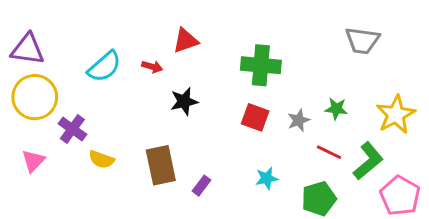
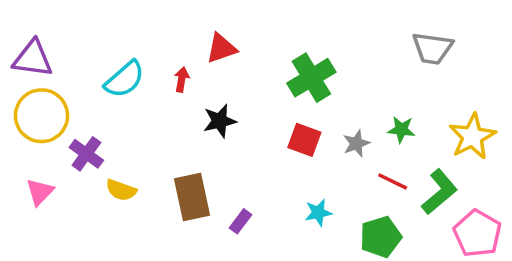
green cross: (261, 65) -> (311, 78), turned -36
red arrow: (152, 67) -> (182, 79), turned -96

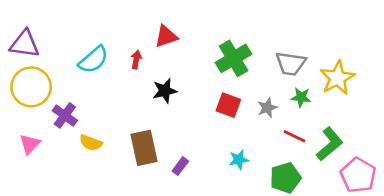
gray trapezoid: (432, 48) -> (291, 64), moved
yellow star: (472, 136) -> (337, 78), moved

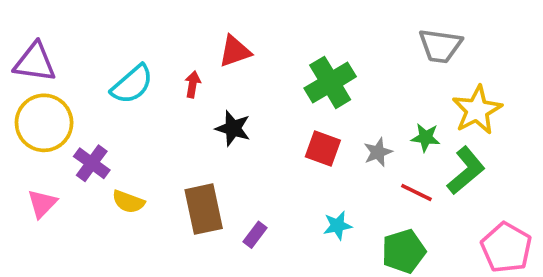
gray trapezoid: (291, 64) -> (440, 46), moved
black star: (165, 91) -> (233, 128), turned 30
green L-shape: (330, 144) -> (466, 171), moved

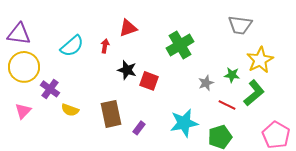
red square: (323, 149) -> (149, 81), moved
cyan star: (338, 226) -> (184, 123), size x1.8

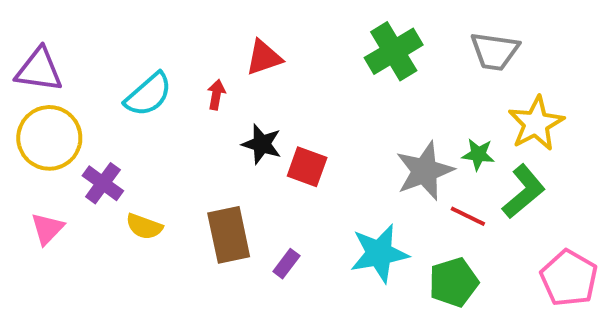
green cross: (180, 45) -> (394, 51), moved
gray star: (206, 83) -> (425, 171), size x1.8

